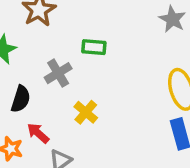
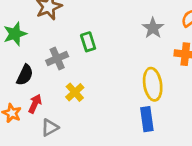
green rectangle: (94, 47) -> (88, 42), turned 60
red arrow: (38, 133) -> (35, 104), turned 66

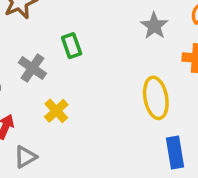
gray cross: (57, 58) -> (32, 68), turned -30
blue rectangle: (147, 119) -> (175, 152), moved

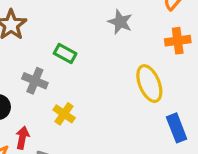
gray star: (154, 26) -> (120, 22), moved
green rectangle: (72, 46) -> (65, 54), turned -30

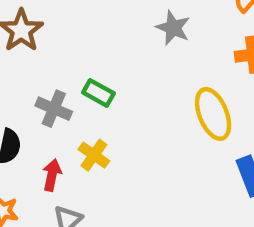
green rectangle: (65, 54) -> (98, 93), moved
red arrow: (22, 138) -> (52, 175), moved

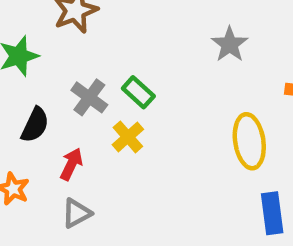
yellow cross: (94, 155) -> (128, 137), moved

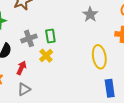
green rectangle: (138, 92) -> (50, 36), turned 40
gray cross: (89, 97) -> (29, 38), turned 35

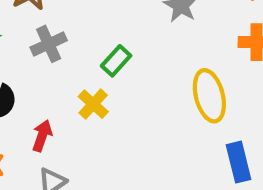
green rectangle: (50, 36) -> (116, 61), moved, turned 56
gray cross: (29, 38) -> (49, 44), moved

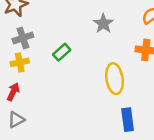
yellow cross: (93, 104) -> (20, 62), moved, turned 30

